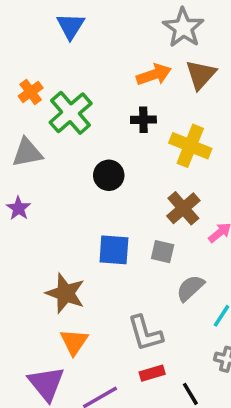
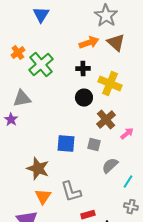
brown triangle: (201, 75) -> (116, 43), turned -30
gray triangle: (27, 153) -> (22, 99), moved
black circle: (109, 175) -> (84, 98), moved
gray L-shape: (145, 333) -> (71, 192), moved

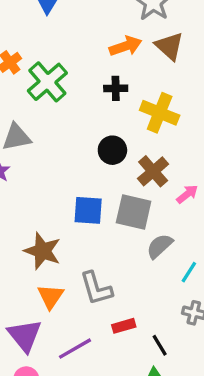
black circle: (84, 98) -> (112, 150), moved
gray square: (94, 145) -> (134, 212), size x1.6

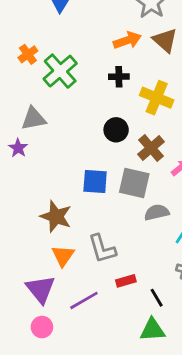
gray semicircle: (160, 246) -> (157, 212), turned 30

